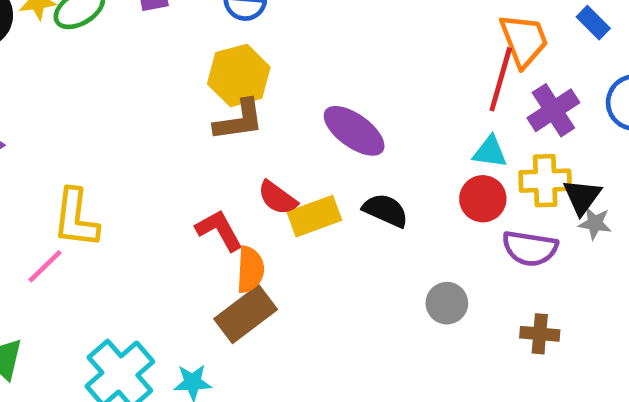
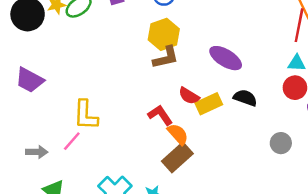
orange semicircle: (250, 270) -> (178, 134), turned -40

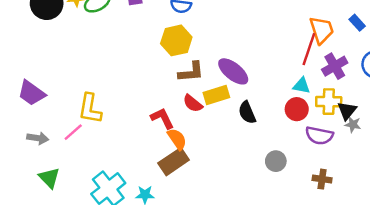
brown L-shape: (166, 58) -> (191, 72), moved
purple trapezoid: (30, 80) -> (31, 93), moved
black semicircle: (245, 98) -> (247, 113), turned -140
yellow rectangle: (209, 104) -> (216, 95), moved

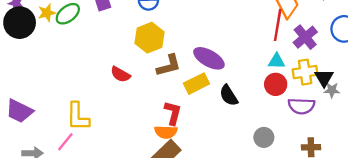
red semicircle: (193, 103) -> (120, 74), moved
red L-shape: (162, 118) -> (173, 113), moved, turned 50
orange semicircle: (177, 139) -> (166, 132), turned 135

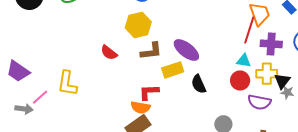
purple cross: (305, 37) -> (271, 44), turned 35
red L-shape: (173, 113) -> (149, 92), turned -115
pink line: (65, 142) -> (40, 97), moved

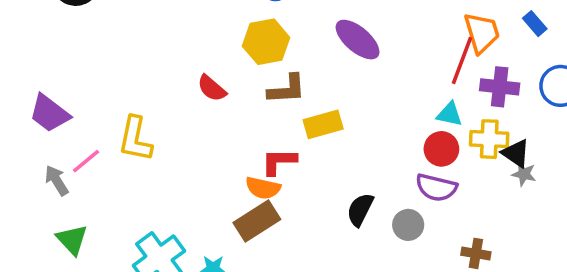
purple ellipse: (186, 50) -> (358, 40), moved
black triangle: (282, 81) -> (516, 153), turned -36
black semicircle: (199, 84) -> (360, 210), moved, turned 48
purple semicircle: (259, 102) -> (436, 188), moved
gray arrow: (24, 109) -> (57, 180), turned -132

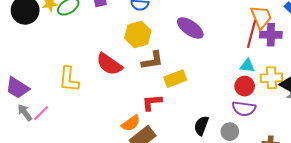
purple cross: (500, 87) -> (271, 35), moved
red semicircle: (212, 88) -> (109, 64), size x1.5
yellow L-shape: (135, 139) -> (69, 79), moved
gray arrow: (57, 180) -> (25, 113), moved
orange semicircle: (263, 188) -> (131, 123), moved, turned -42

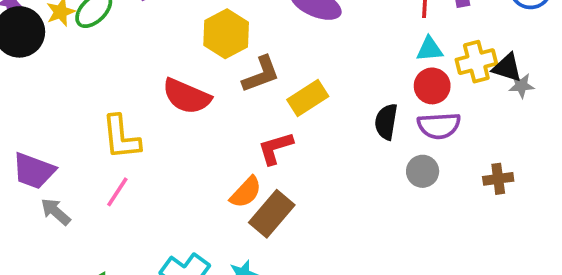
pink line: (41, 113) -> (117, 192), moved
black semicircle: (201, 126) -> (386, 122), moved

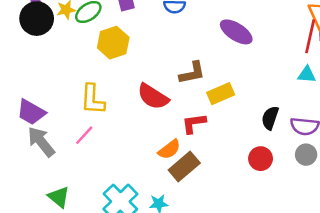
yellow hexagon: (226, 34) -> (113, 43), moved
red circle: (432, 86) -> (261, 159), moved
red semicircle: (187, 96) -> (153, 97), moved
gray circle: (423, 171) -> (306, 155), moved
gray arrow: (56, 212) -> (41, 142), size x1.5

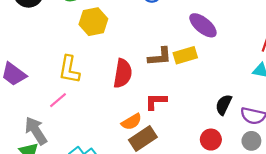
yellow rectangle: (221, 94) -> (185, 55), moved
red semicircle: (153, 97) -> (123, 73), turned -120
gray arrow: (41, 142) -> (36, 131), moved

